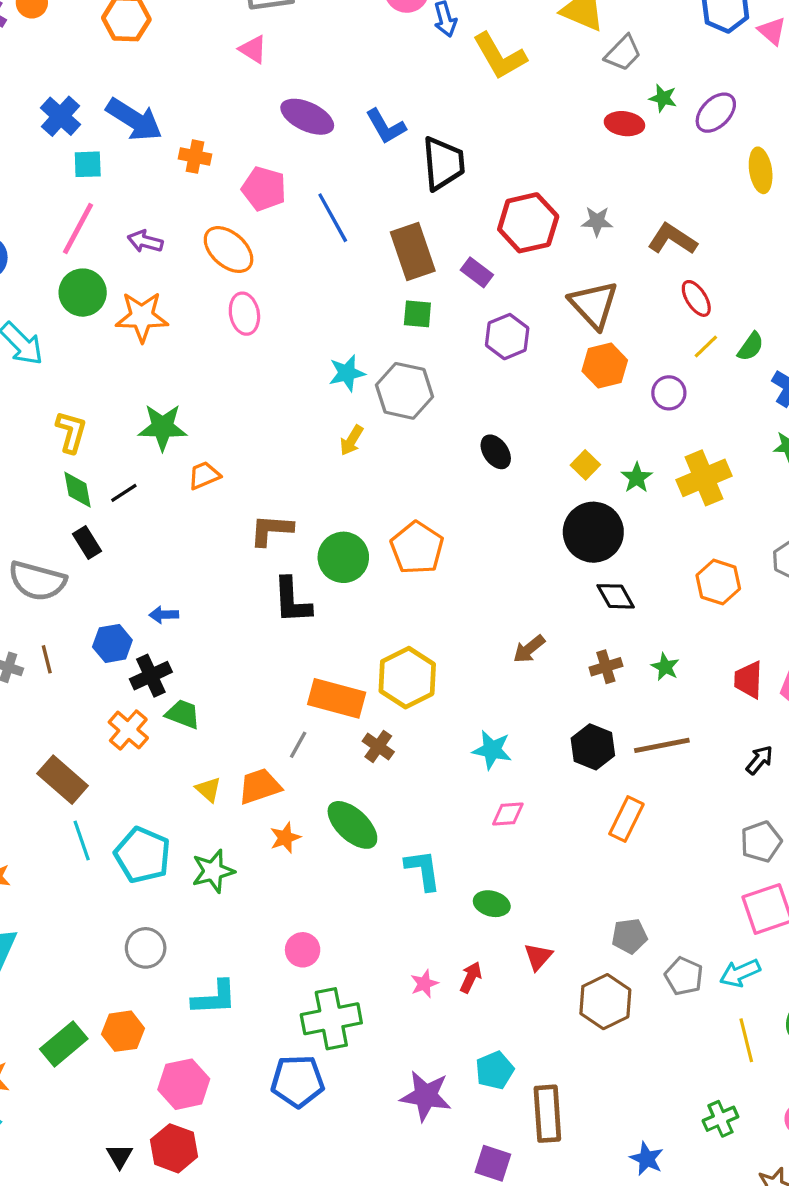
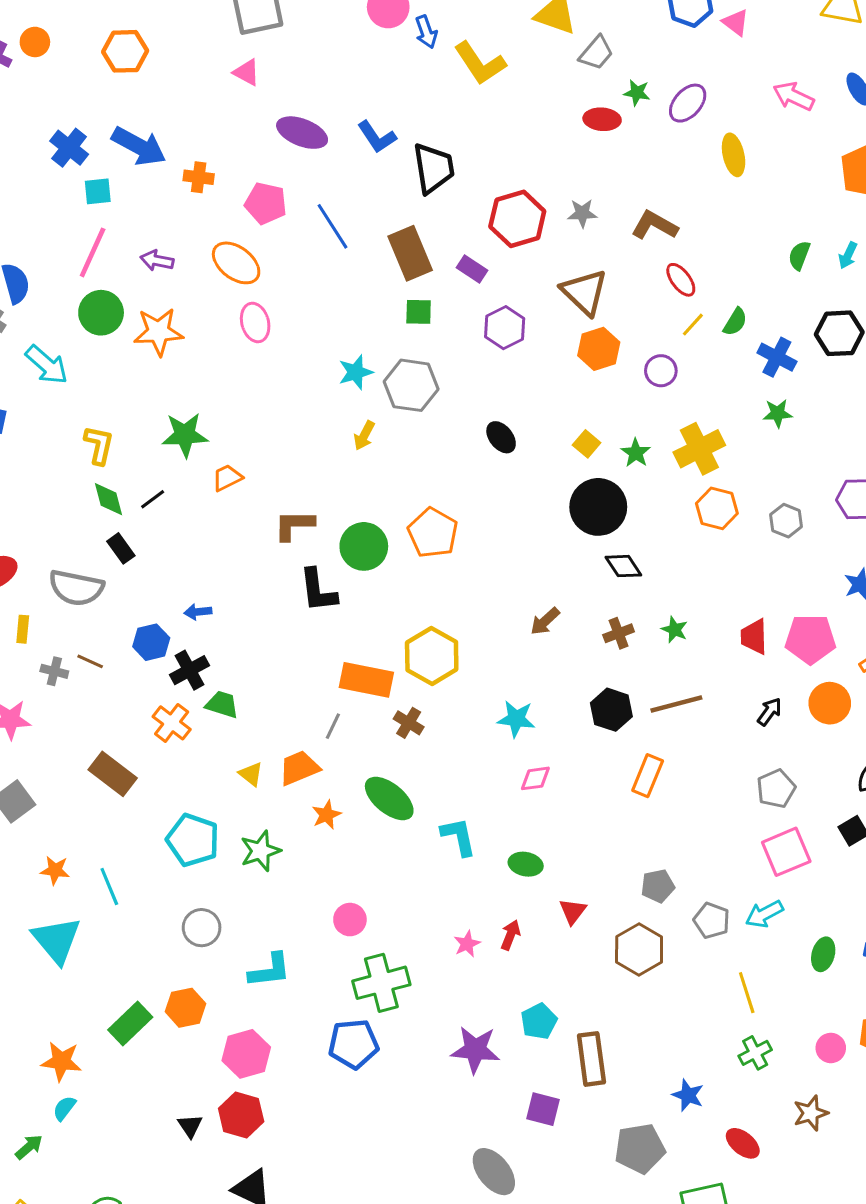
orange hexagon: (718, 582) -> (717, 508), moved
brown line: (47, 659) -> (90, 661), turned -48
cyan line: (82, 840) -> (109, 886), moved
yellow line: (746, 1040) -> (747, 993), moved

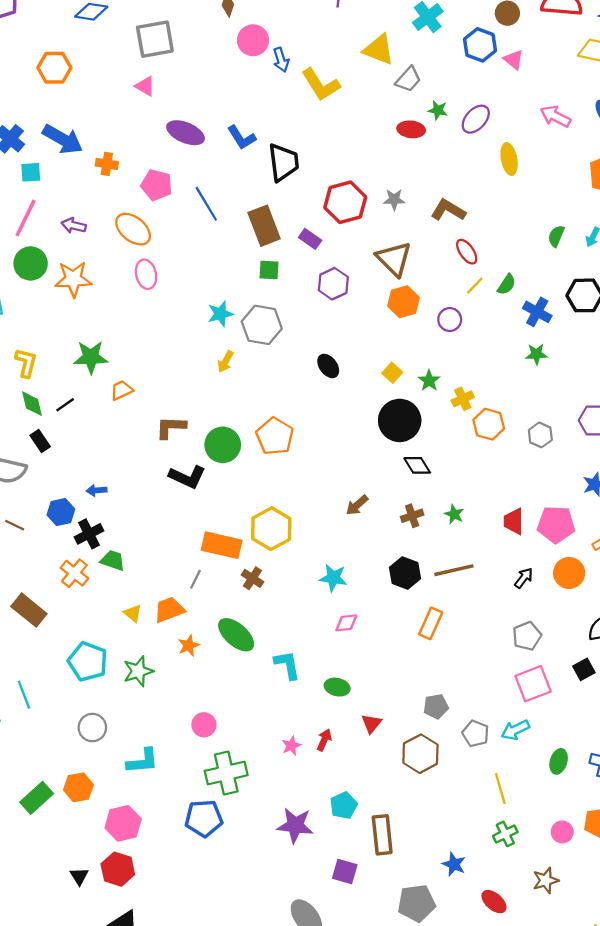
yellow cross: (699, 449) -> (463, 399), moved, size x0.6
black L-shape: (318, 590) -> (187, 477), turned -60

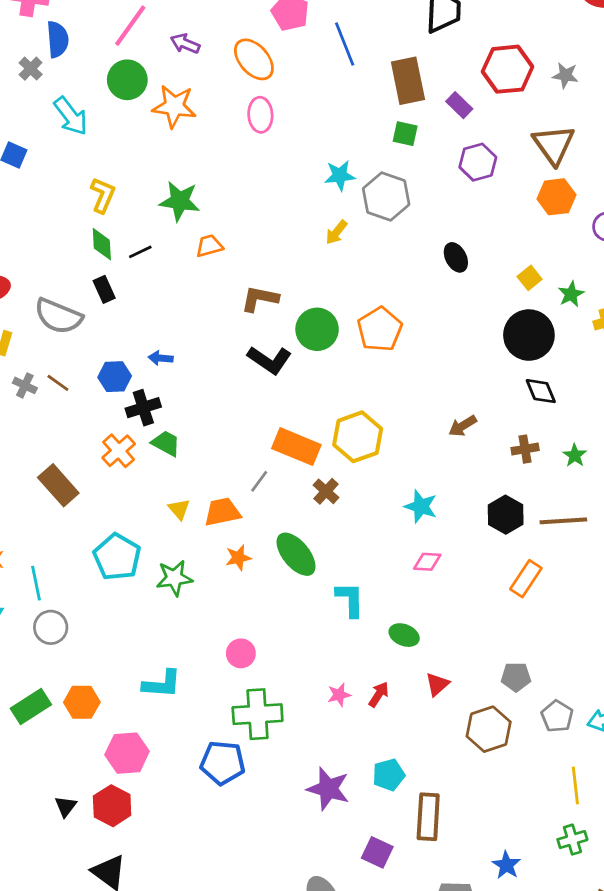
gray circle: (92, 728) -> (51, 627), moved

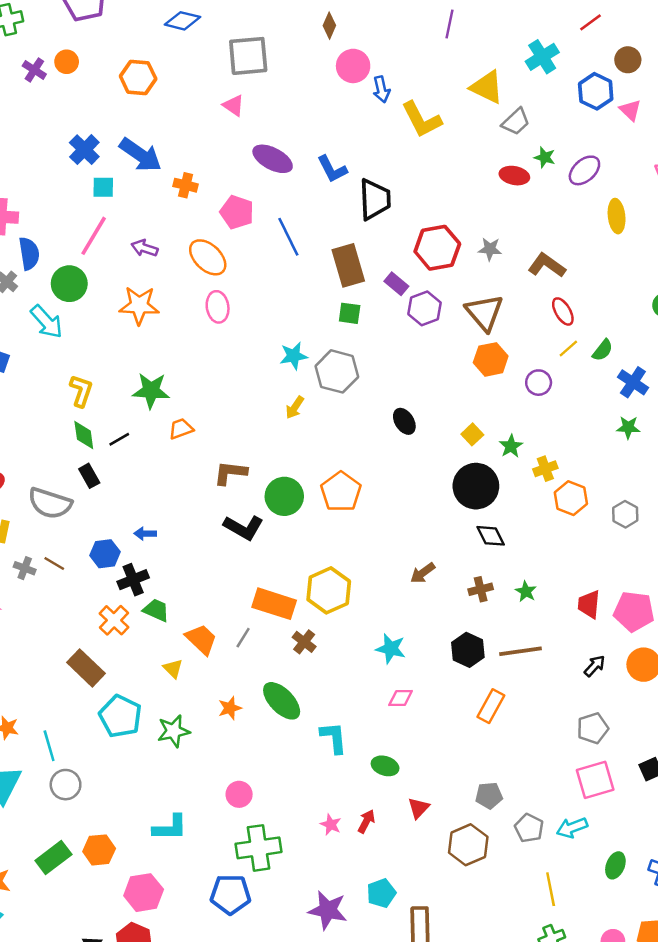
green circle: (127, 80) -> (69, 284), moved
purple hexagon: (478, 162) -> (425, 308), moved
brown rectangle: (58, 485) -> (86, 668), moved
orange trapezoid: (222, 512) -> (201, 639), moved, turned 60
pink star: (339, 695) -> (331, 825), turned -30

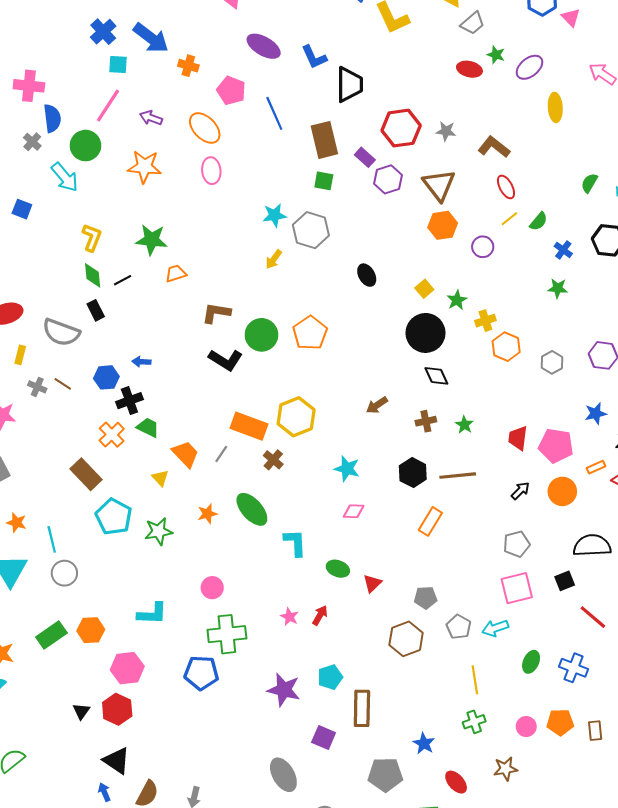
blue cross: (633, 382) -> (563, 250), size x0.7
red triangle: (419, 808) -> (372, 583), moved

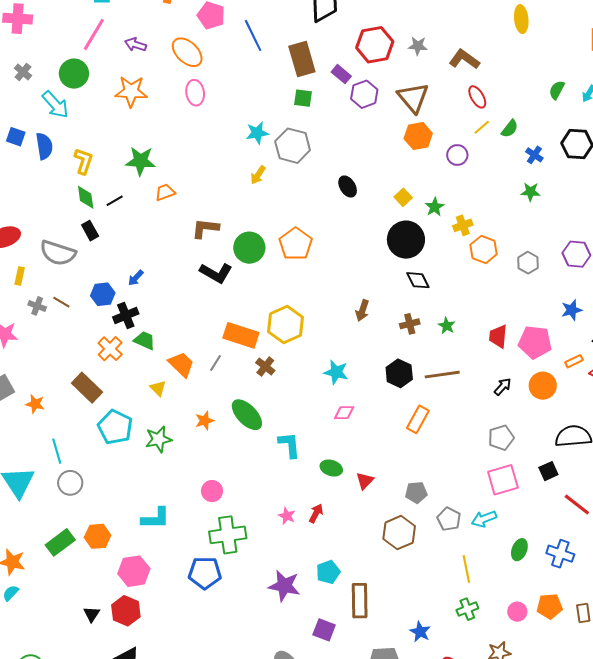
blue semicircle: (52, 118) -> (44, 146), moved
blue arrow: (141, 362) -> (136, 278), turned -48
brown arrow: (377, 405) -> (362, 310), turned -35
orange star: (17, 523) -> (35, 404), moved

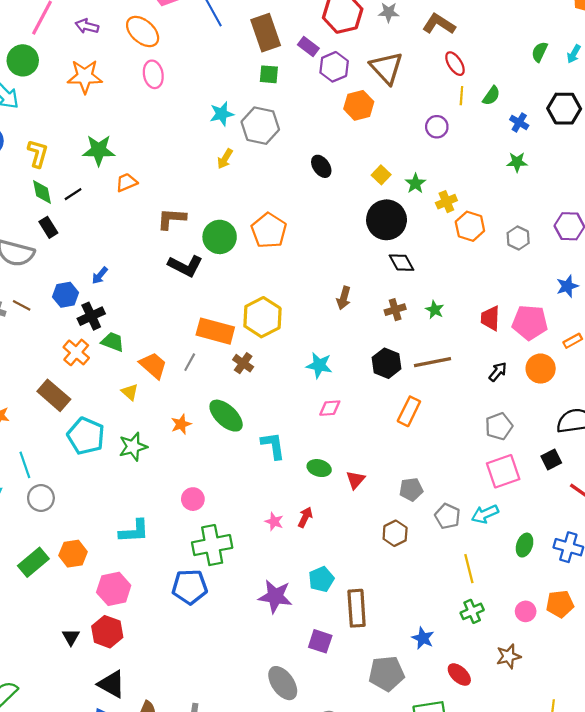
yellow line: (482, 127) -> (461, 96), turned -42
orange hexagon: (418, 136) -> (359, 105), moved
brown hexagon: (399, 533) -> (395, 533), size x0.7

